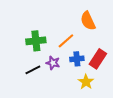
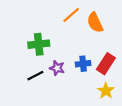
orange line: (66, 41) -> (71, 15), moved
yellow star: (86, 82) -> (106, 91), moved

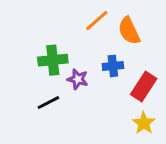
blue cross: (83, 64) -> (113, 66), moved
purple star: (57, 68) -> (78, 79), moved

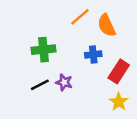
purple star: (78, 79) -> (64, 82), moved

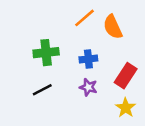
blue cross: (93, 54) -> (88, 59), moved
purple star: (64, 82) -> (88, 87), moved

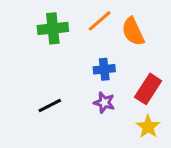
green cross: (46, 53) -> (53, 28), moved

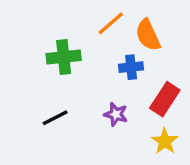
green cross: (53, 28) -> (64, 57), moved
blue cross: (104, 69) -> (131, 67), moved

